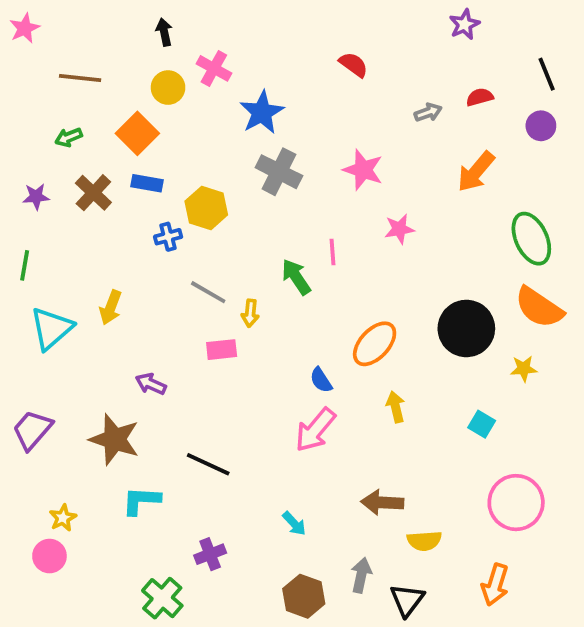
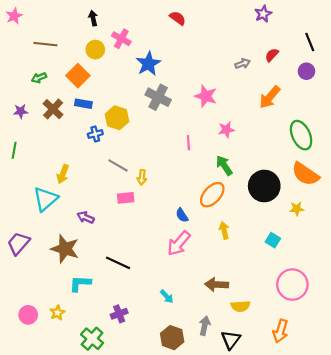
red semicircle: (354, 65) -> (178, 18), moved
red semicircle: (480, 97) -> (272, 55), turned -32
green arrow: (296, 277) -> (224, 165), moved
cyan triangle: (51, 328) -> (45, 199), moved
yellow star: (63, 518) -> (57, 313), moved

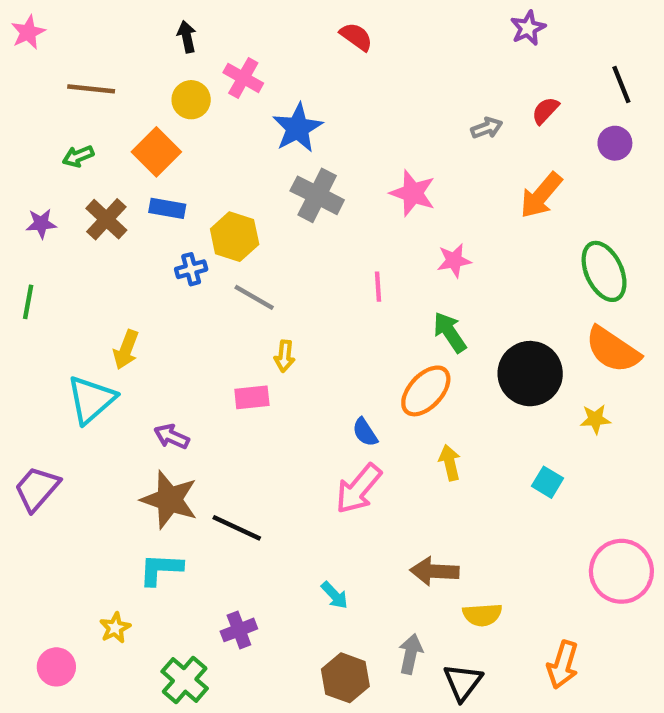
gray line: (118, 165) -> (254, 297), moved
brown star: (65, 249) -> (169, 500), moved
pink circle: (292, 285) -> (621, 571), moved
pink circle: (28, 315) -> (56, 667), moved

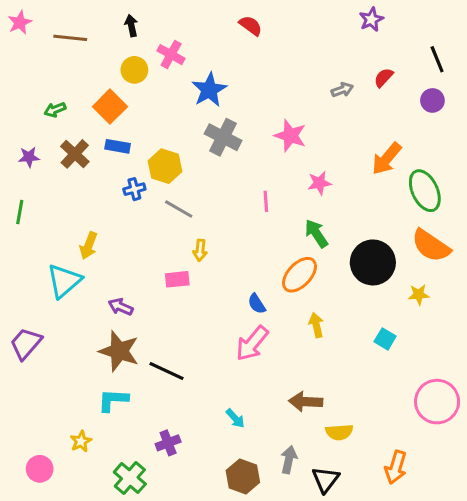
brown line: (91, 89) -> (70, 38), moved
orange arrow: (541, 195) -> (387, 159), moved

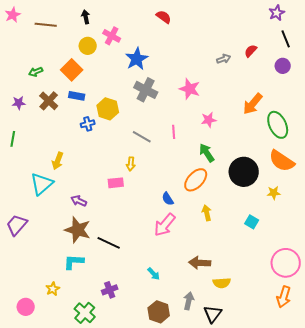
purple star: (371, 19) -> (277, 13), moved
gray line: (179, 209) -> (142, 137), moved
orange arrow: (396, 467) -> (284, 297), moved

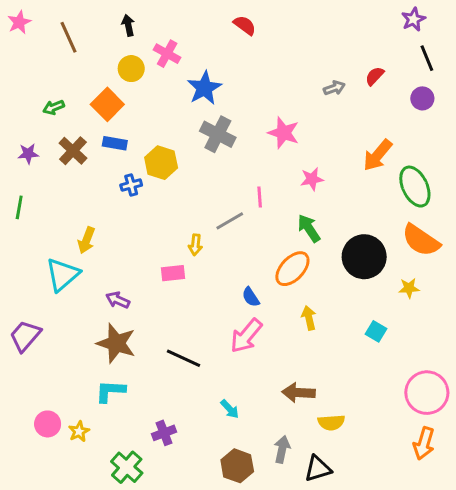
brown line: (46, 25) -> (68, 37), turned 60
gray line: (142, 137) -> (230, 221), moved, turned -60
black line: (109, 243) -> (183, 358), moved
pink circle: (26, 307) -> (48, 424), moved
black triangle: (213, 314) -> (318, 469), turned 36

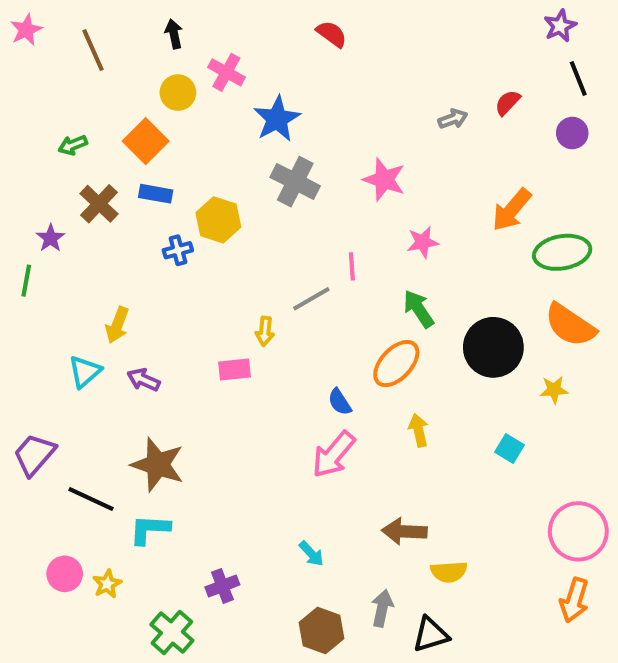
purple star: (28, 154) -> (51, 238), moved, turned -30
green ellipse: (415, 187) -> (562, 252), turned -75
cyan triangle: (62, 275) -> (85, 372), size x0.7
purple arrow: (118, 300) -> (144, 380), moved
black line: (183, 358) -> (91, 499), moved

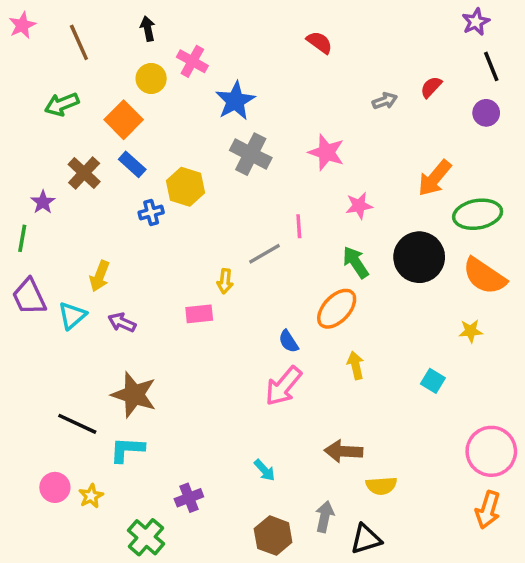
red semicircle: (332, 34) -> (319, 42), moved
green arrow: (73, 145) -> (62, 104), moved, size x1.4
blue rectangle: (156, 194) -> (132, 164), turned 32
black circle: (493, 347) -> (419, 257), moved
purple trapezoid: (34, 455) -> (29, 297), moved, turned -66

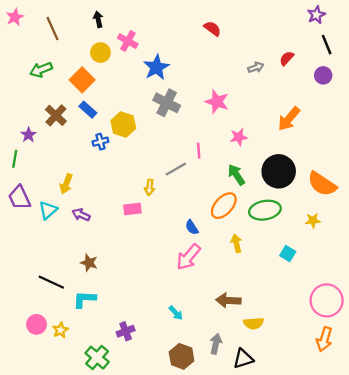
green ellipse: (478, 214) -> (265, 210), moved
brown star: (134, 395) -> (89, 263), size x0.6

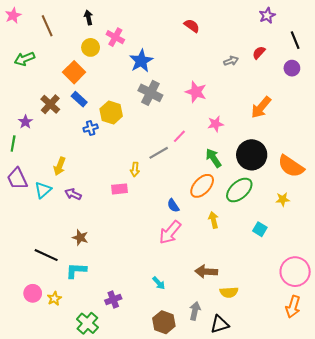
purple star: (316, 15) -> (267, 15), moved
green arrow: (41, 70) -> (24, 59), moved
pink line: (199, 151) -> (179, 136), turned 48
green ellipse: (265, 210) -> (239, 190), turned -32

